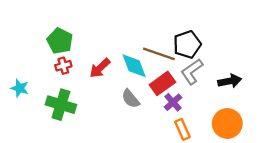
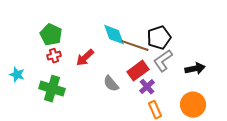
cyan diamond: (134, 66) -> (114, 35), moved

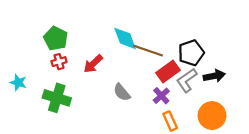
black pentagon: (159, 38) -> (191, 53), moved
gray L-shape: (163, 61) -> (187, 80), moved
red rectangle: (138, 71) -> (168, 71), moved

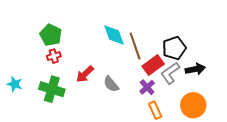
brown line: (148, 51) -> (135, 46), turned 52
red arrow: (93, 64) -> (85, 74), moved
cyan star: (18, 82) -> (15, 84), moved

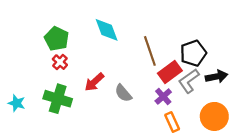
cyan diamond: (114, 35) -> (107, 30), moved
red cross: (54, 56) -> (60, 62), turned -32
cyan star: (15, 84) -> (17, 103), moved

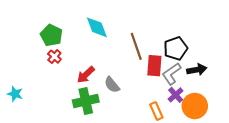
red rectangle: (170, 72) -> (154, 66), turned -50
purple cross: (163, 96) -> (176, 95), moved
green cross: (58, 99) -> (86, 101), moved, turned -30

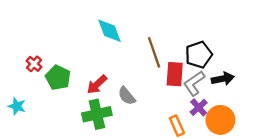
green pentagon: (51, 35) -> (58, 78), moved
red cross: (54, 57) -> (34, 64), moved

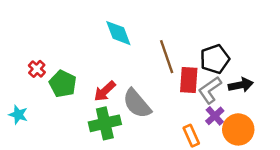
gray semicircle: (127, 96) -> (137, 104), size x1.5

